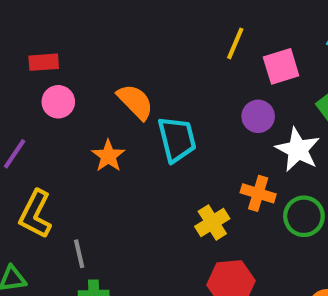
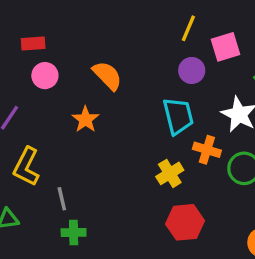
purple circle: (258, 116) -> (192, 70), moved
cyan trapezoid: (177, 139) -> (178, 116), moved

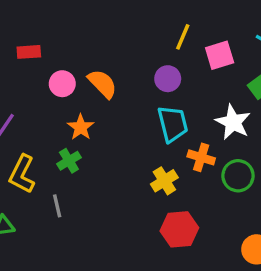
purple circle: (192, 70) -> (168, 79), moved
pink circle: (45, 76) -> (62, 84), moved
green cross: (74, 232) -> (69, 161), moved, turned -30

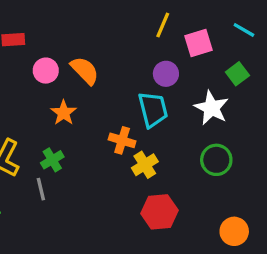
purple circle: (168, 79) -> (166, 74), moved
orange cross: (201, 157) -> (122, 140), moved
green cross: (69, 161) -> (52, 160), moved

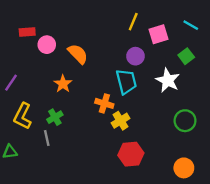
pink circle: (46, 71) -> (47, 45), moved
green circle: (216, 160) -> (185, 121), moved

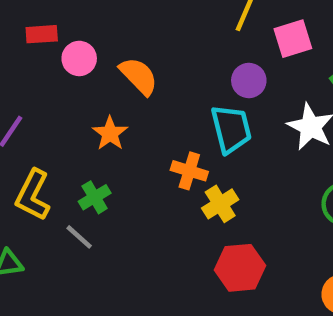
gray line: (47, 138) -> (79, 237), turned -35

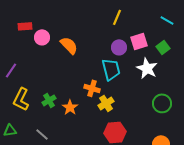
pink square: (293, 39) -> (139, 41), moved
orange star: (110, 133) -> (70, 107), moved
gray line: (79, 237) -> (42, 134), moved

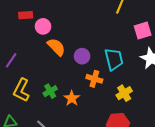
orange semicircle: (69, 45) -> (56, 47), moved
purple circle: (119, 47) -> (82, 56), moved
yellow cross: (106, 103) -> (124, 93), moved

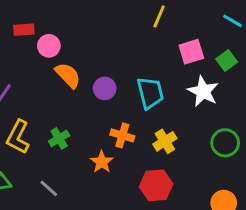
orange cross: (94, 79) -> (122, 135), moved
orange star: (72, 98) -> (102, 162), moved

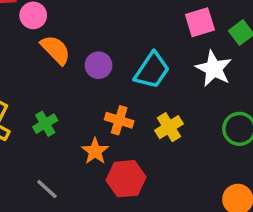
cyan trapezoid: (150, 93) -> (152, 70), turned 48
red hexagon: (156, 185) -> (126, 179), moved
gray line: (49, 188) -> (47, 189), moved

